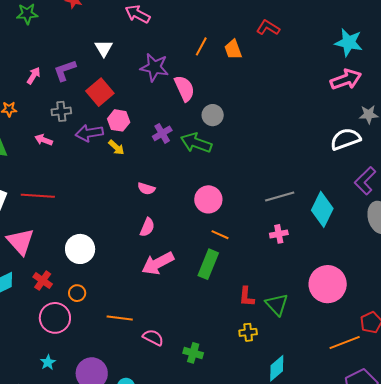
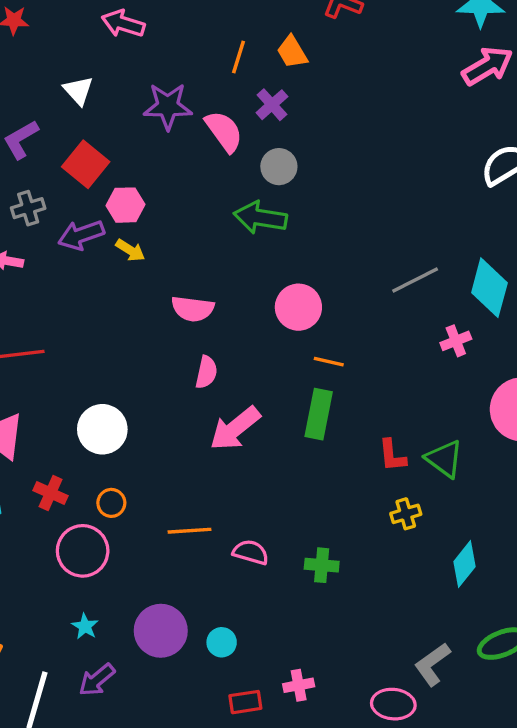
purple cross: (162, 133) -> (272, 105), moved
pink semicircle: (146, 189) -> (193, 309), size x1.4
pink cross: (279, 234) -> (456, 341), moved

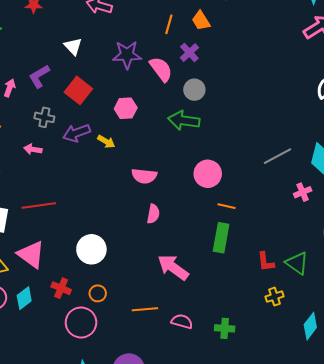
pink hexagon: (126, 205) -> (126, 108), moved
gray cross: (28, 208) -> (44, 117), turned 30
pink arrow: (235, 428) -> (173, 267), moved, turned 76

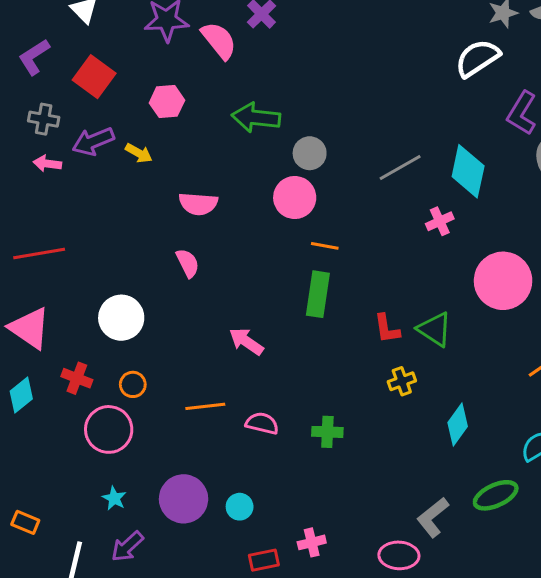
gray circle: (194, 90) -> (310, 153), moved
pink arrow: (33, 149) -> (47, 164), moved
pink semicircle: (153, 214) -> (188, 263), moved, turned -36
pink arrow: (173, 267) -> (246, 341), size x0.7

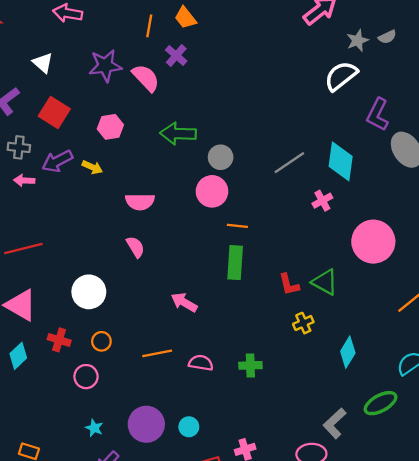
pink circle: (109, 429) -> (86, 377), size x0.7

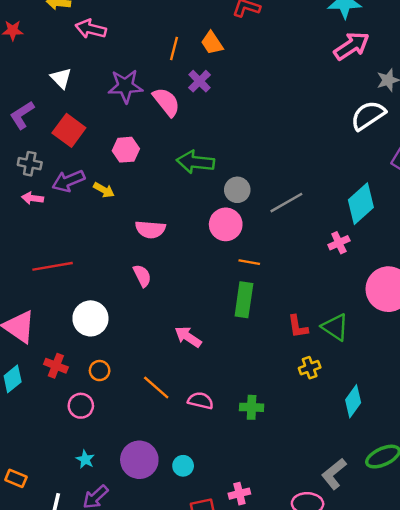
cyan diamond: (341, 161) -> (361, 204), turned 36
gray line: (289, 163) -> (286, 203), moved
red line: (23, 248) -> (53, 266), moved
orange line: (157, 353) -> (156, 387), turned 48

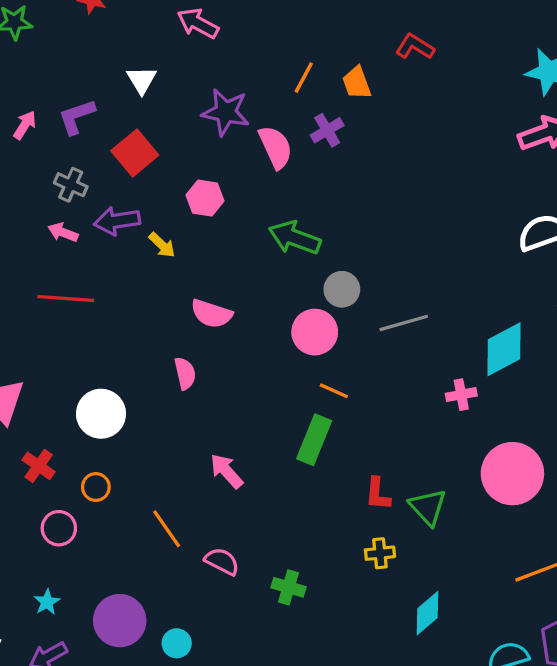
red line: (53, 266) -> (66, 298), moved

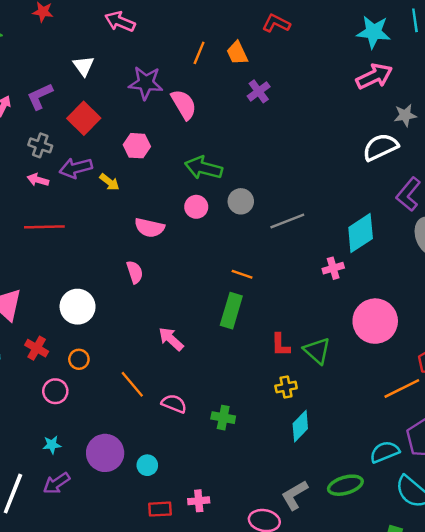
purple cross: (327, 130) -> (259, 91), moved
pink circle: (315, 332) -> (196, 207), moved, size x0.7
cyan star: (47, 602) -> (52, 445), turned 30
cyan diamond: (428, 613) -> (300, 426), moved

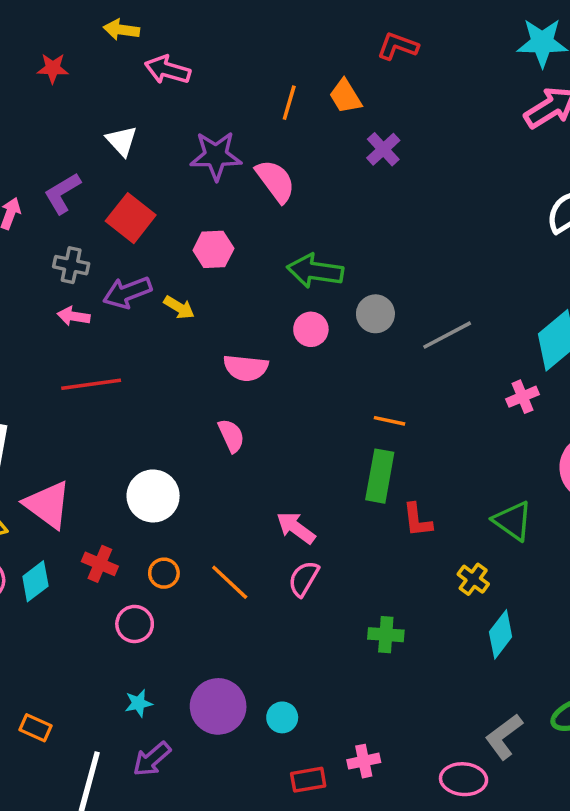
red L-shape: (280, 345) -> (417, 520), moved
orange line: (132, 384) -> (230, 582), moved
yellow cross: (286, 387) -> (473, 579), turned -36
pink semicircle: (174, 404) -> (304, 579), moved, turned -75

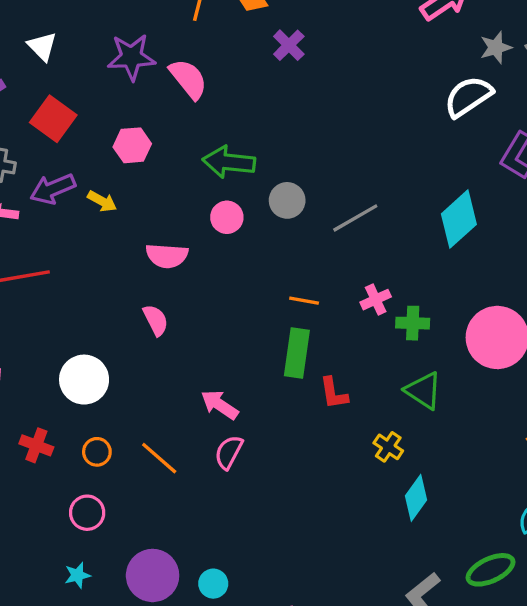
pink cross: (523, 397) -> (376, 300), moved
pink circle: (135, 624) -> (87, 513), moved
green cross: (386, 635) -> (413, 323), moved

